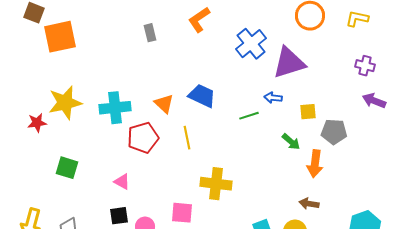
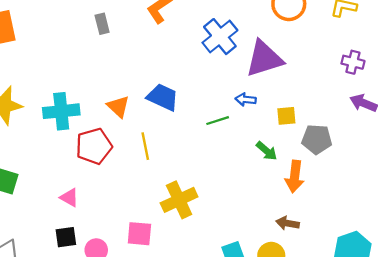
yellow cross: (216, 184) -> (179, 200), turned -32

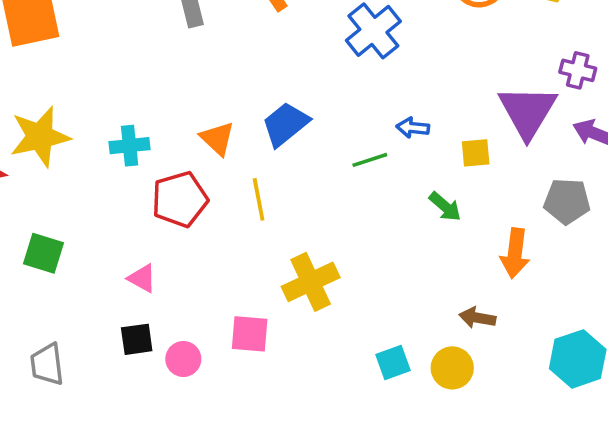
purple triangle: (264, 59) -> (528, 112), moved, turned -42
blue trapezoid: (163, 97) -> (285, 124), turned -64
cyan cross: (61, 111) -> (130, 146), size x0.7
gray pentagon: (317, 139) -> (567, 201), moved
orange arrow: (295, 177) -> (515, 253), moved

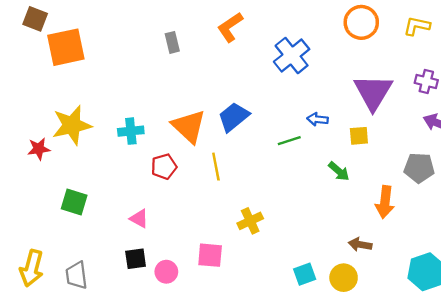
purple triangle: (528, 112) -> (373, 92), moved
orange triangle: (217, 138) -> (189, 126), size x1.5
red pentagon: (180, 199) -> (164, 167), size x0.7
yellow cross: (311, 282) -> (250, 221), size x0.7

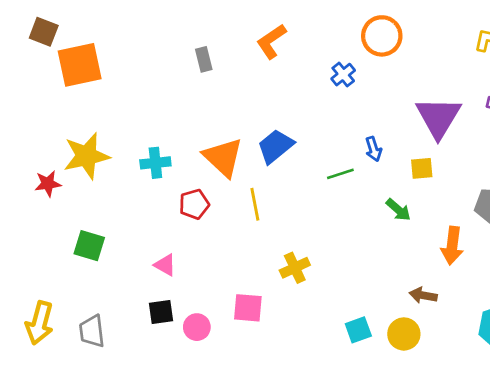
orange circle: (361, 22) -> (382, 36), moved
blue cross: (292, 55) -> (343, 75), size x0.6
blue arrow: (318, 119) -> (374, 149), turned -114

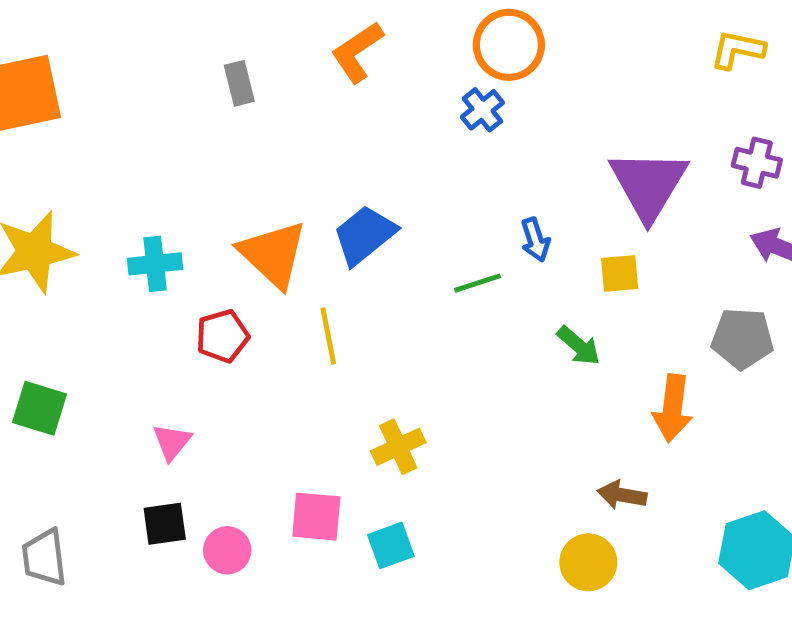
orange circle: (382, 36) -> (509, 45), moved
pink triangle: (165, 265) -> (172, 442), turned 40
cyan square: (358, 330) -> (391, 545), moved

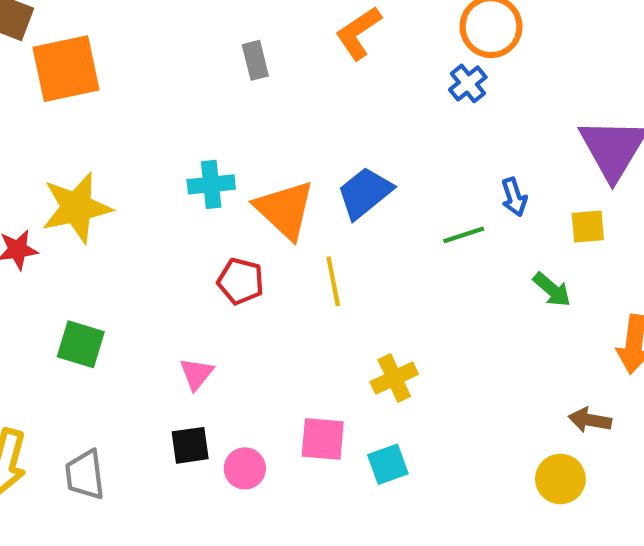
cyan cross: (155, 264) -> (211, 184), moved
red pentagon: (222, 336) -> (241, 281), turned 30

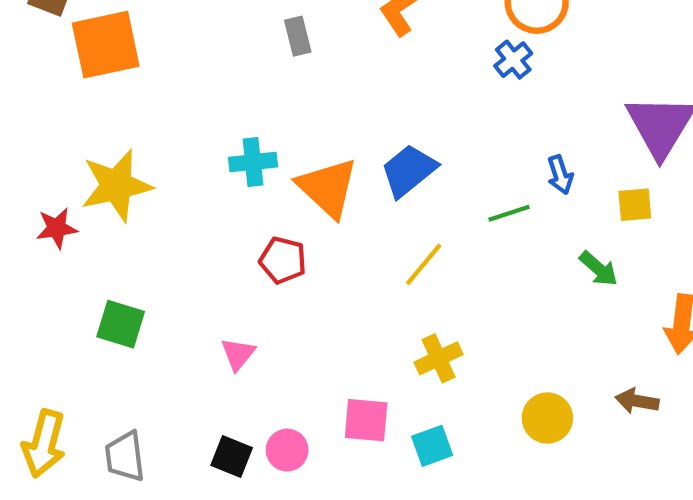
yellow line: (333, 281) -> (424, 264), moved, turned 51
black square: (190, 445) -> (232, 456), moved, turned 30
yellow circle: (560, 479) -> (547, 418), moved

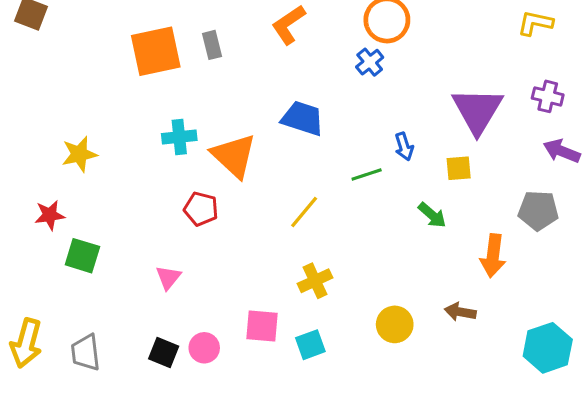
orange square: (106, 45) -> (156, 51), moved
blue trapezoid: (409, 171) -> (303, 118), moved, turned 57
yellow star: (116, 185) -> (79, 154), size x0.7
red star: (57, 228) -> (50, 215), moved

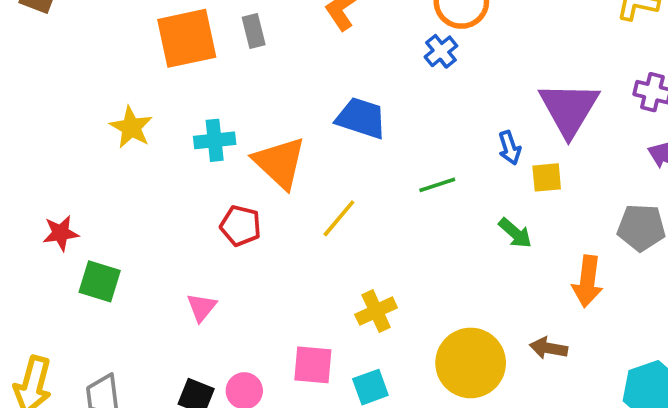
blue arrow: (404, 146) -> (510, 148), moved
yellow star: (79, 154) -> (131, 127), moved, turned -30
yellow line: (304, 212) -> (339, 218), moved
yellow circle: (395, 324) -> (471, 363), size x1.6

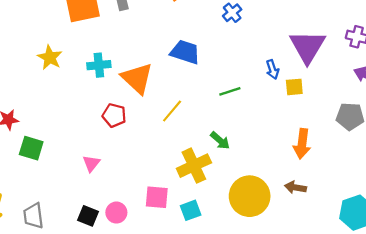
green arrow: (515, 233) -> (220, 140), moved
orange arrow: (588, 281) -> (302, 144), moved
yellow cross: (376, 311) -> (194, 166), size x1.4

